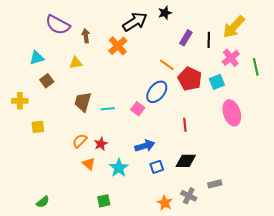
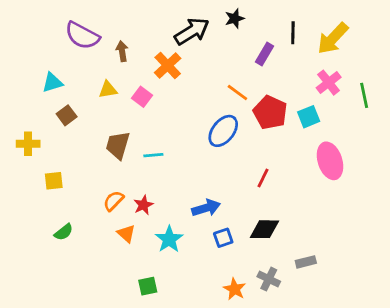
black line: (209, 40) -> (293, 33), moved
pink square: (138, 109) -> (142, 97), moved
red line: (185, 125) -> (263, 178), turned 32
green semicircle: (43, 202) -> (64, 232), moved

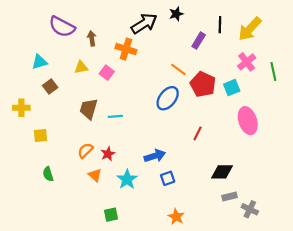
orange cross: (168, 65) -> (126, 49), turned -30
black diamond: (264, 229) -> (222, 172), moved
green semicircle: (64, 232) -> (48, 174), turned 112
gray cross: (269, 279) -> (250, 209), moved

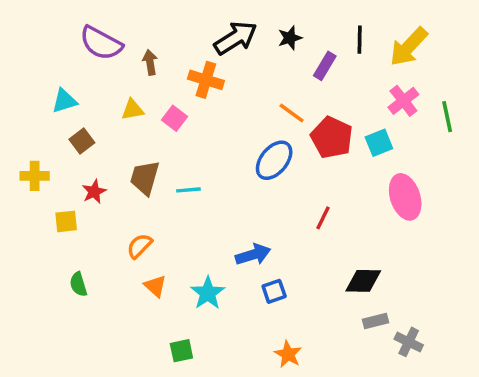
black star: (176, 14) -> (290, 38), moved
red star: (108, 154) -> (94, 192), moved

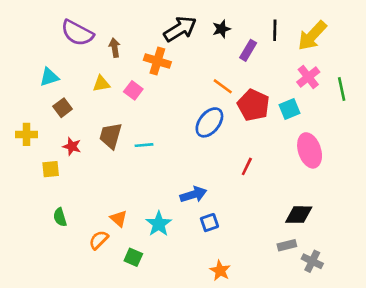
red star: (94, 192) -> (72, 146), turned -30
orange semicircle: (140, 246) -> (99, 240), moved
black diamond: (363, 281) -> (299, 215), moved
green square: (181, 351) -> (133, 257), moved, turned 36

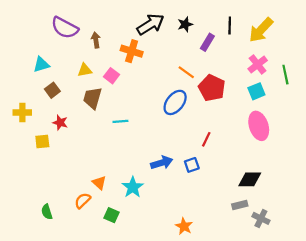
cyan square: (290, 109) -> (256, 91), moved
brown trapezoid: (111, 136) -> (93, 98), moved
green semicircle: (60, 217) -> (47, 212), moved
blue square: (209, 223) -> (192, 165), moved

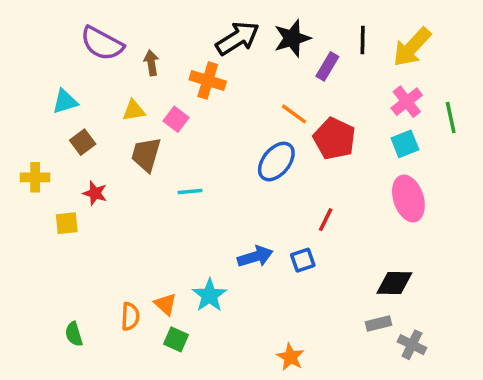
black star: (185, 24) -> (292, 38), size x1.5
orange triangle: (99, 183) -> (165, 304), moved
orange semicircle: (83, 201) -> (130, 316), turned 138

